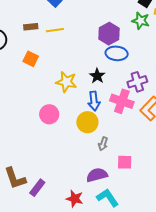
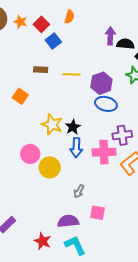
brown rectangle: (31, 27) -> (41, 70), moved
yellow line: (55, 30) -> (71, 74), moved
black star: (97, 76) -> (73, 127), moved
pink cross: (122, 101) -> (104, 152), turned -30
yellow circle: (87, 122) -> (50, 167), moved

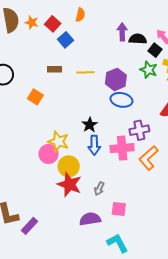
yellow star: (52, 124) -> (58, 142), moved
red star: (42, 241) -> (69, 184), moved, size x1.4
cyan L-shape: (75, 245) -> (117, 243), moved

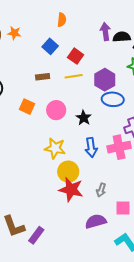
red square: (53, 24) -> (76, 56), moved
black star: (90, 125) -> (84, 118), moved
pink circle: (49, 154) -> (56, 110), moved

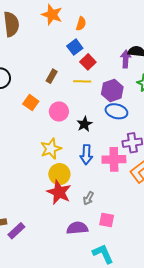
purple arrow: (105, 32) -> (126, 59), moved
orange star: (14, 33) -> (52, 15), moved, size x1.5
blue square: (50, 46) -> (75, 47), moved
brown rectangle: (43, 77) -> (52, 76), turned -64
yellow star: (55, 148) -> (51, 149), turned 30

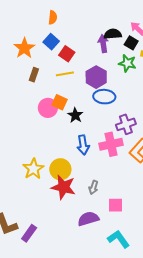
orange star: (52, 15) -> (24, 48), moved, turned 30
orange square: (31, 103) -> (60, 102), moved
yellow star: (51, 149) -> (33, 169), moved

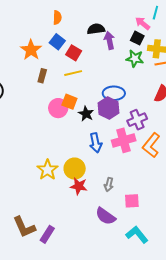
black semicircle: (113, 34) -> (96, 29), moved
purple hexagon: (96, 77) -> (109, 108), moved
red star: (63, 187) -> (79, 186), size x0.7
purple semicircle: (88, 219) -> (105, 216), turned -125

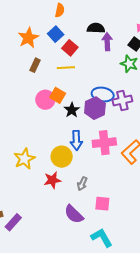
purple cross: (137, 120) -> (122, 100), moved
yellow circle: (75, 169) -> (62, 157), moved
red star: (79, 186) -> (52, 180), turned -30

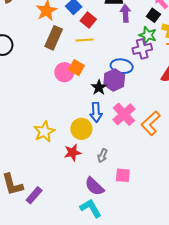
brown rectangle: (35, 65) -> (54, 38), size x1.6
purple cross: (122, 100) -> (142, 49), moved
black star: (72, 110) -> (99, 87), moved
pink cross: (104, 143) -> (124, 114), turned -35
cyan L-shape: (102, 238) -> (91, 208), moved

